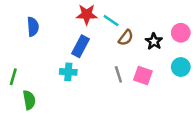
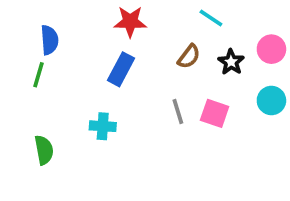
cyan line: (111, 21) -> (211, 18), moved
cyan cross: (68, 72) -> (103, 126), moved
green line: (13, 77) -> (38, 75), moved

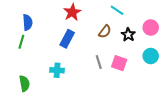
red star: (130, 22) -> (72, 12), turned -30

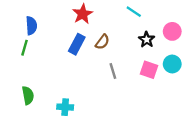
brown semicircle: (105, 32) -> (102, 42), moved
pink square: (119, 63) -> (149, 70), moved
cyan cross: (57, 70) -> (65, 107), moved

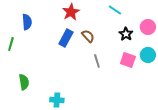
brown semicircle: (102, 42) -> (88, 36), turned -80
green line: (24, 48) -> (11, 44), moved
cyan cross: (65, 107) -> (57, 100), moved

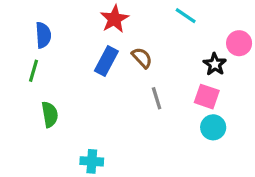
black star: (126, 34) -> (215, 64), moved
green line: (11, 44) -> (34, 71), moved
cyan circle: (148, 55) -> (213, 127), moved
green semicircle: (24, 82) -> (50, 114), moved

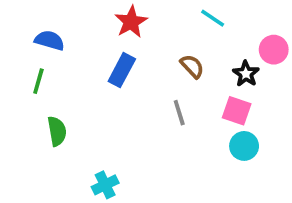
blue semicircle: (43, 35) -> (50, 40), turned -70
brown semicircle: (142, 58) -> (192, 66), moved
cyan cross: (92, 161) -> (105, 185), turned -30

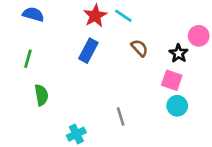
cyan line: (213, 18) -> (123, 16), moved
blue semicircle: (50, 40) -> (33, 14), moved
gray line: (179, 113) -> (121, 117), moved

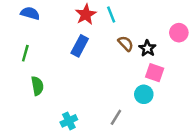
cyan line: (123, 16) -> (111, 14), turned 35
black star: (179, 53) -> (147, 48), moved
cyan circle: (177, 106) -> (144, 94), moved
gray line: (121, 117) -> (116, 117), moved, turned 49

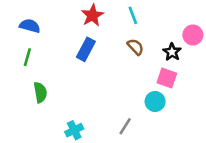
blue semicircle: (30, 13) -> (30, 26), moved
cyan line: (111, 14) -> (133, 15), moved
black star: (147, 48) -> (172, 52), moved

